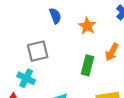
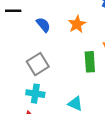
orange star: (87, 26) -> (77, 24), turned 30

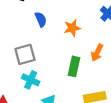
cyan cross: (35, 94) -> (31, 80), moved

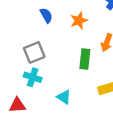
cyan cross: (31, 80) -> (33, 77), moved

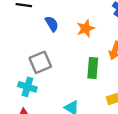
cyan cross: (33, 77) -> (27, 87), moved

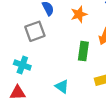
gray square: (40, 62) -> (35, 31), moved

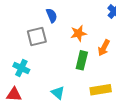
orange star: (79, 14) -> (79, 33), moved

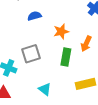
blue semicircle: (52, 15) -> (34, 16), turned -80
gray square: (37, 37) -> (31, 54), moved

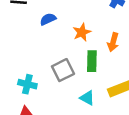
gray square: (31, 54) -> (63, 70), moved
cyan triangle: (45, 89) -> (87, 98), moved

